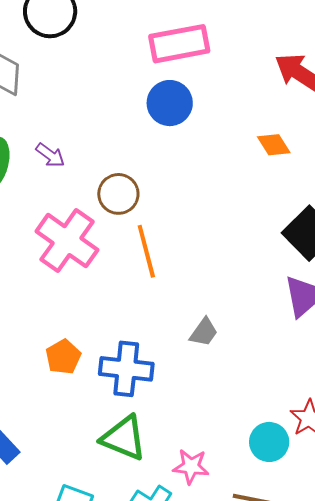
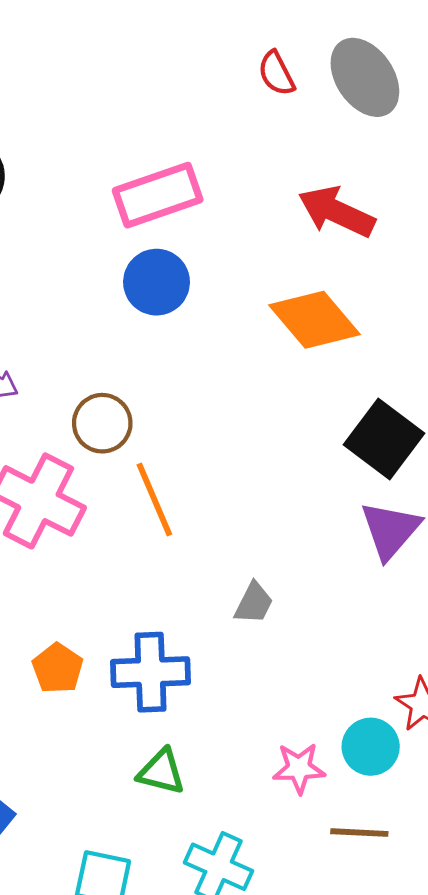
orange diamond: (274, 145) -> (314, 320), size x1.8
green triangle: (124, 438) -> (161, 772), size x0.7
pink star: (191, 467) -> (299, 768), moved

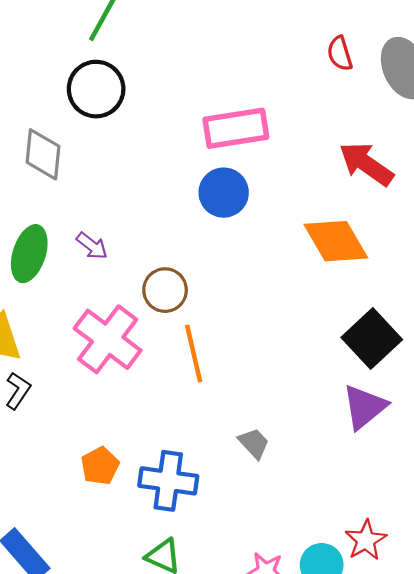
gray trapezoid: (254, 603) -> (254, 443), turned -80

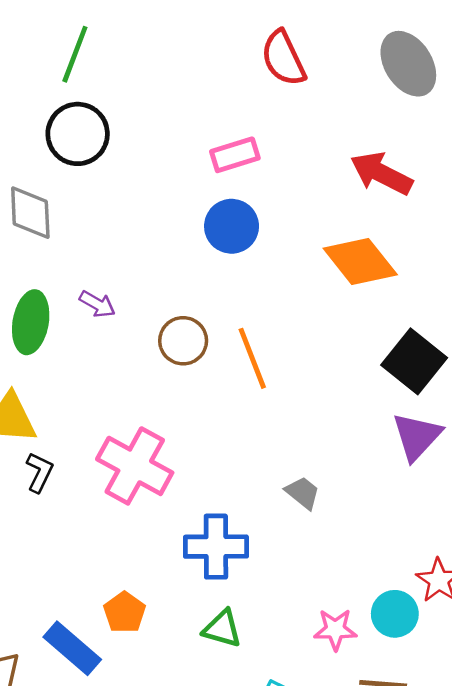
red semicircle: (340, 54) -> (283, 58), moved, size x1.5
pink rectangle: (236, 128) -> (235, 155), size x0.7
pink cross: (108, 339) -> (135, 466), moved
orange line: (194, 353) -> (252, 358), moved
orange pentagon: (100, 466) -> (125, 612), moved

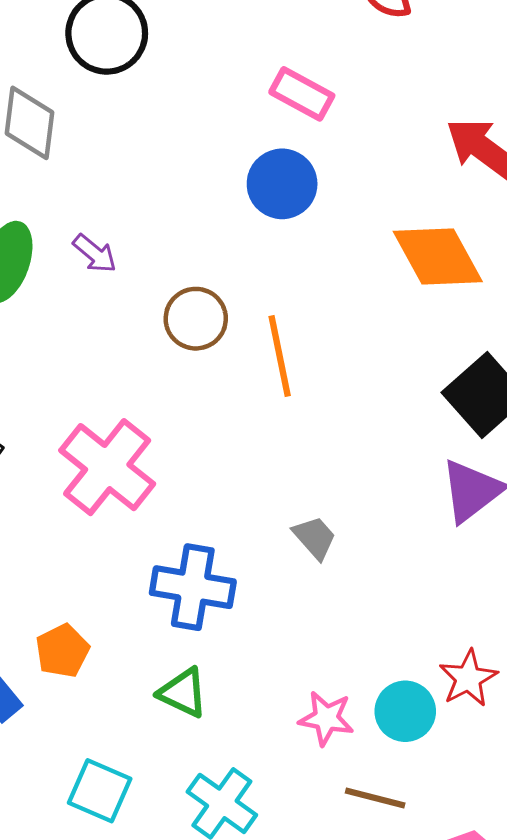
pink rectangle: (235, 155) -> (302, 94), turned 36

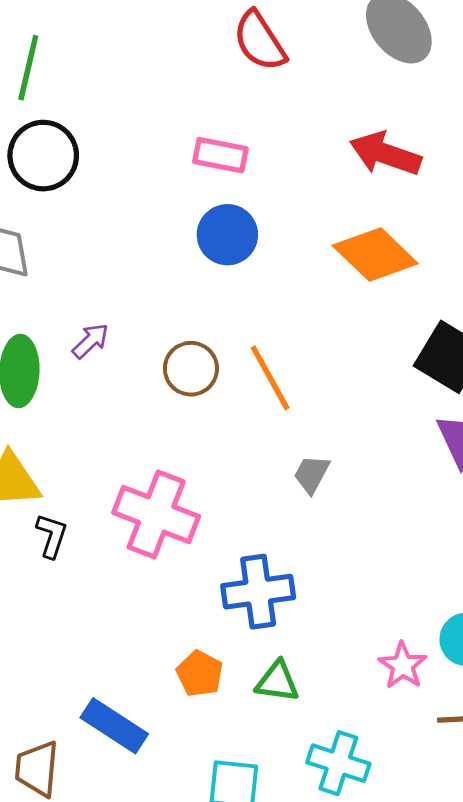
purple arrow: (95, 254) -> (90, 341), turned -66
gray trapezoid: (315, 538) -> (312, 474), moved, turned -93
orange pentagon: (62, 651) -> (200, 674), moved
pink star: (326, 718) -> (403, 666), turned -30

